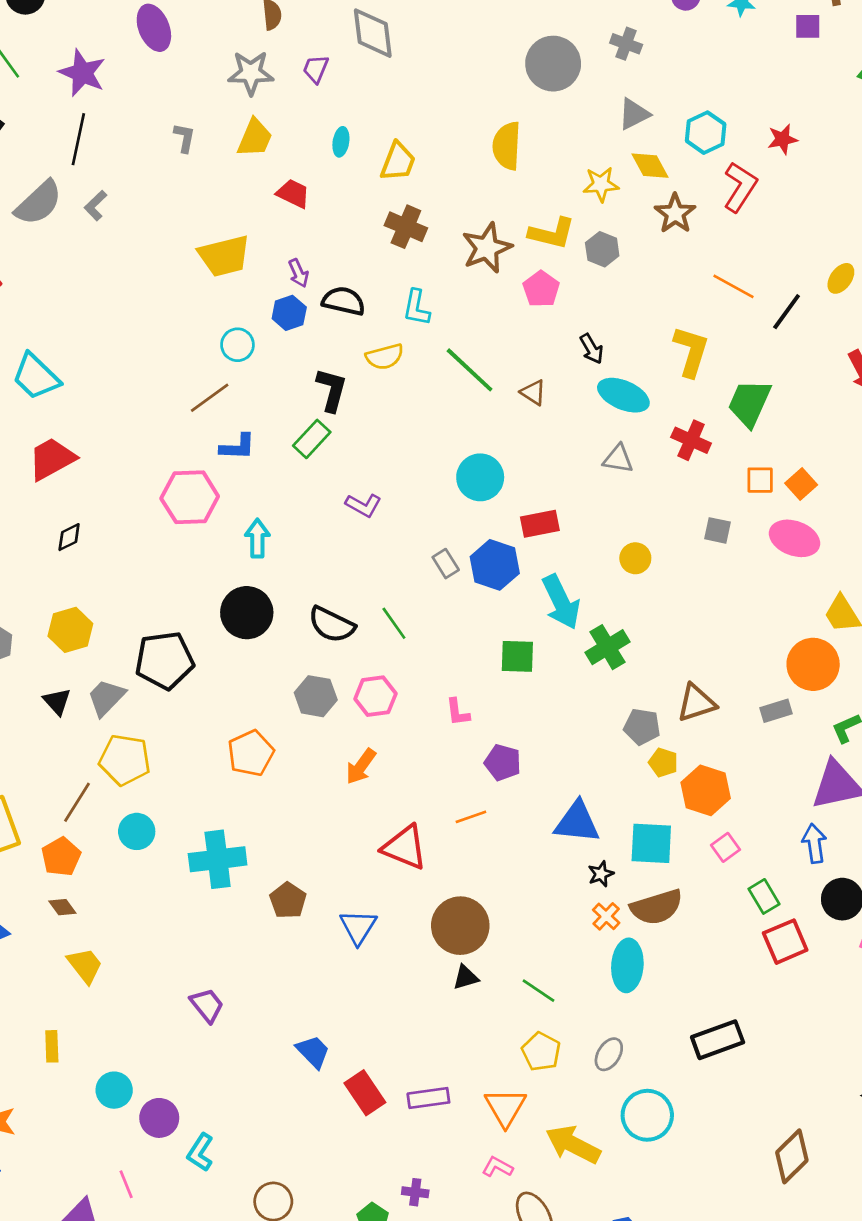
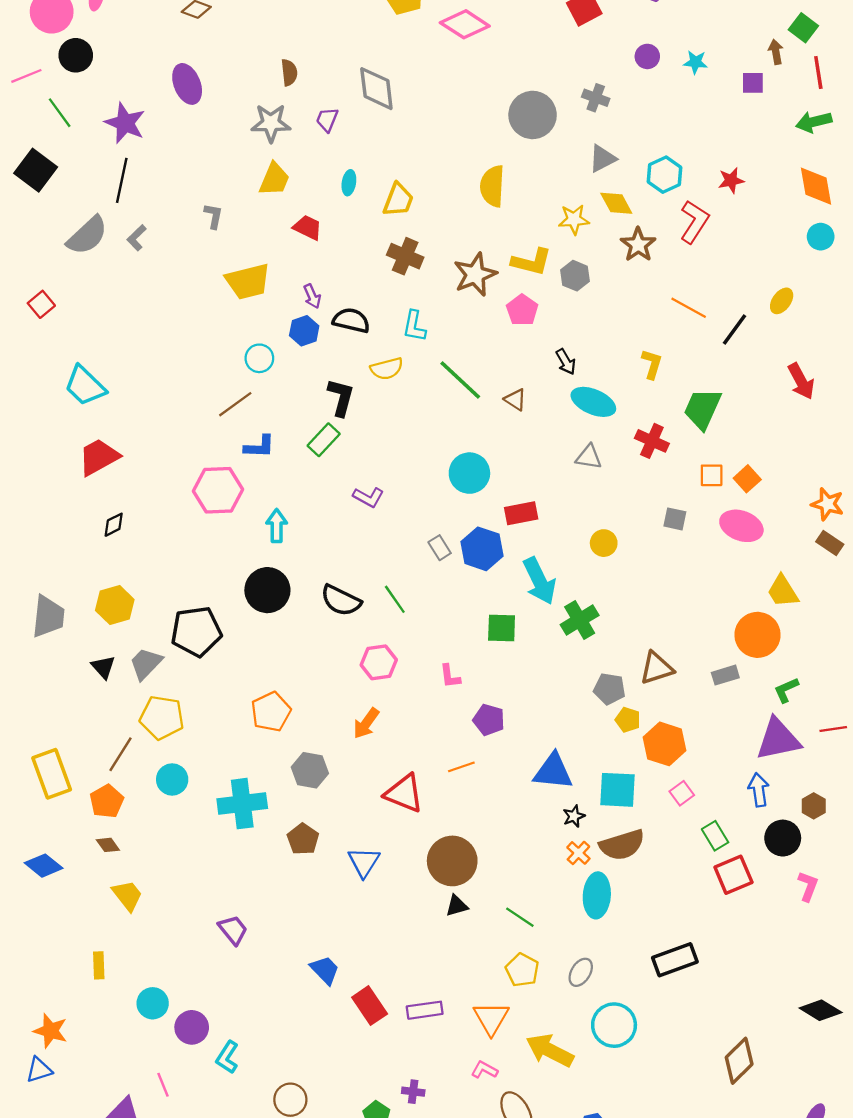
gray L-shape: (184, 138) -> (213, 216), moved
yellow L-shape: (691, 351) -> (652, 364), size x0.7
gray hexagon: (316, 696) -> (310, 770), moved

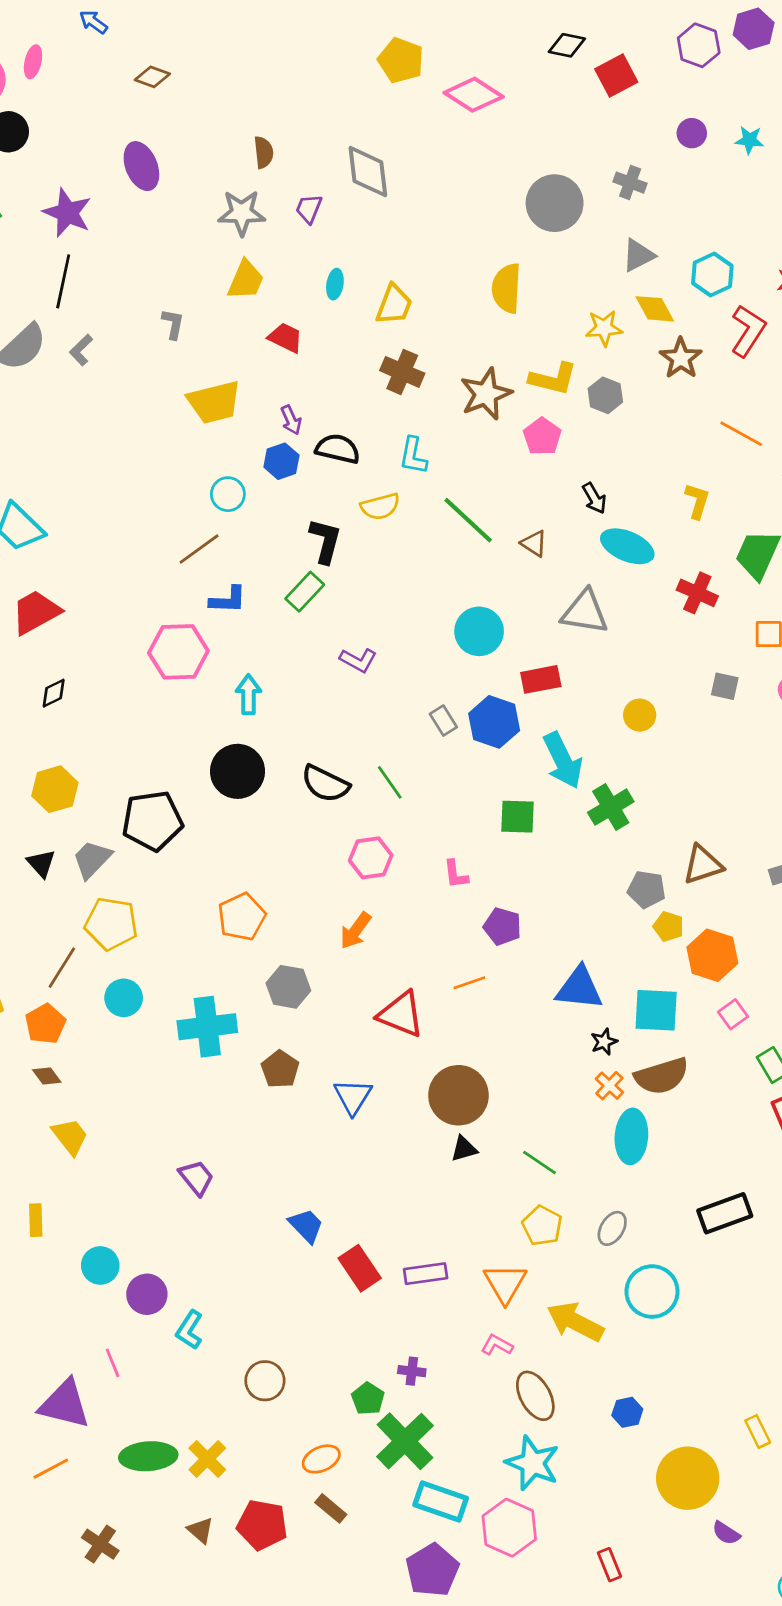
gray triangle: (589, 457) -> (585, 612), moved, size x1.5

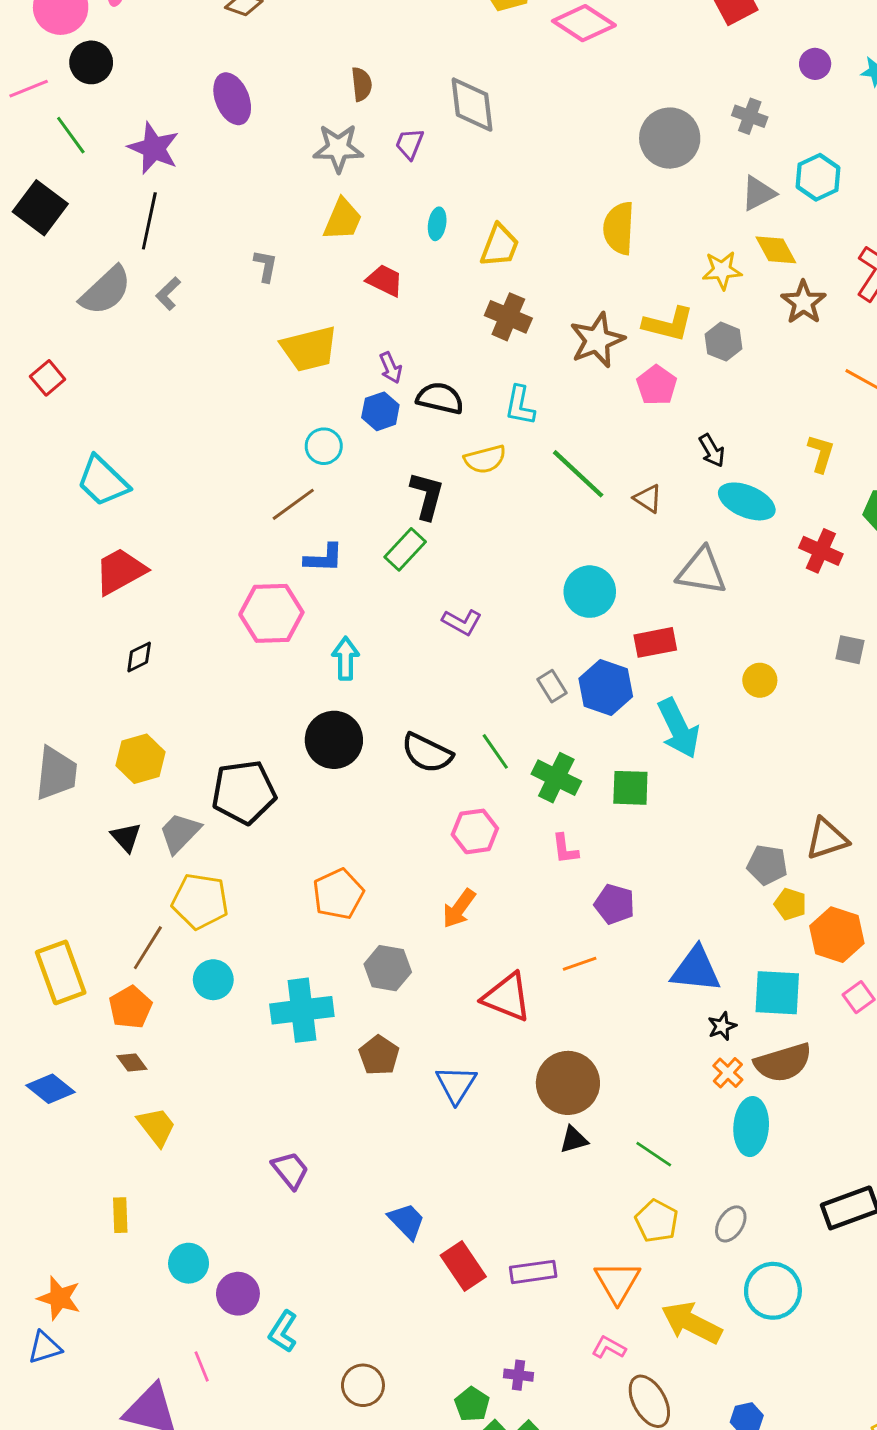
cyan hexagon: (712, 275) -> (818, 177), moved
green cross: (611, 807) -> (556, 778), moved, turned -33

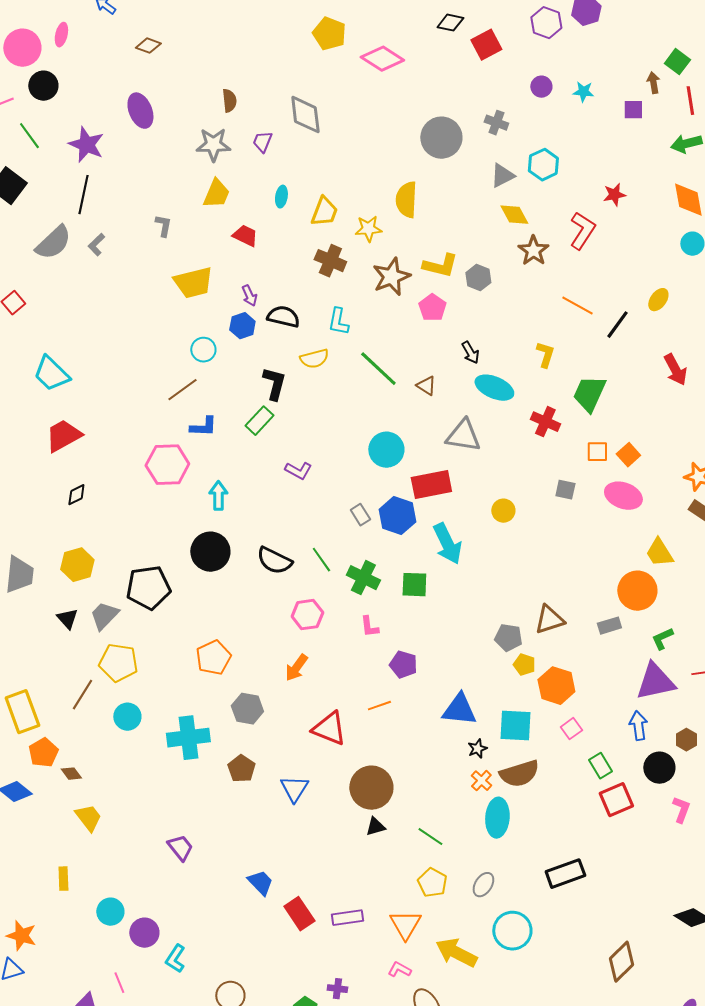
yellow star: (722, 270) -> (368, 229), moved
red rectangle: (655, 642) -> (431, 485), size x1.4
orange pentagon: (130, 1007) -> (43, 753), moved

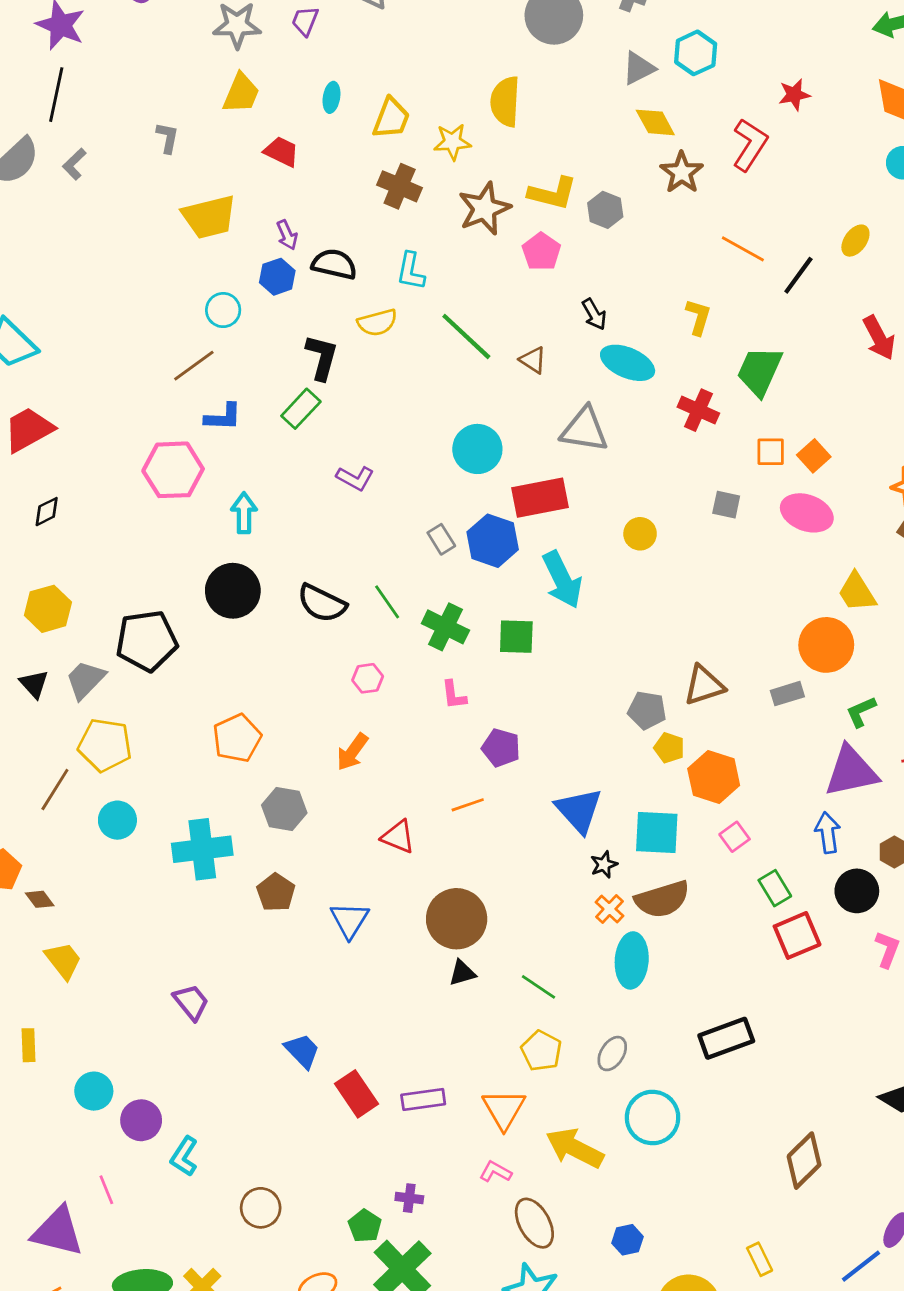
pink hexagon: (307, 615) -> (368, 678), size x0.7
blue triangle: (459, 710) -> (579, 810), turned 42
red triangle: (329, 729) -> (398, 837), size x0.7

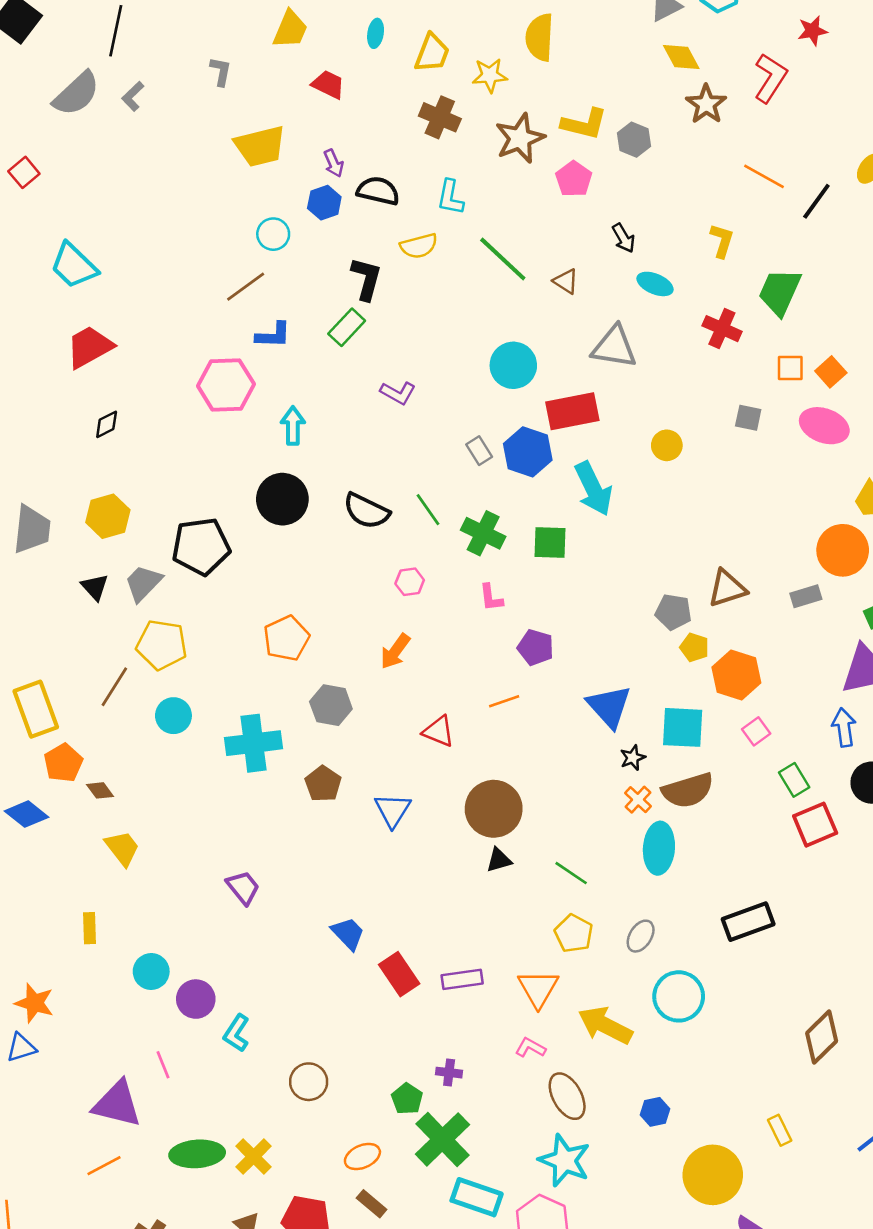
cyan ellipse: (628, 363) -> (655, 284), size x0.7

